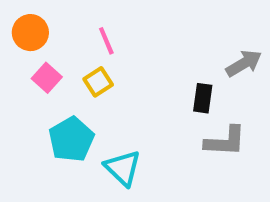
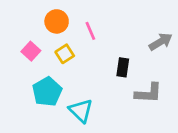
orange circle: (30, 33) -> (57, 21), moved
pink line: (106, 41) -> (90, 31), moved
black rectangle: (203, 98) -> (123, 67), moved

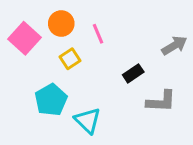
pink square: (31, 51) -> (25, 38), moved, size x1.5
black rectangle: (123, 67) -> (133, 73), turned 48

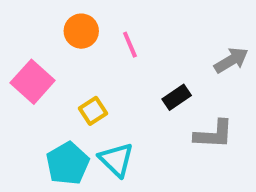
pink square: (25, 38) -> (33, 82), moved
yellow square: (70, 59) -> (93, 111), moved
cyan pentagon: (51, 100) -> (68, 163), moved

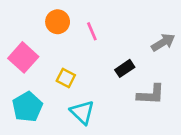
yellow square: (93, 111) -> (66, 78), turned -30
cyan pentagon: (68, 163) -> (27, 107), moved

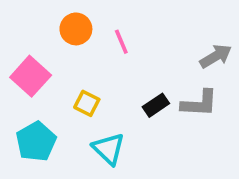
black rectangle: (125, 68) -> (156, 105), moved
gray L-shape: (151, 94) -> (199, 103), moved

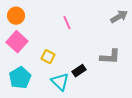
orange circle: (76, 29) -> (16, 16), moved
gray arrow: (216, 56) -> (119, 17), moved
black rectangle: (156, 105) -> (79, 71), moved

